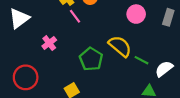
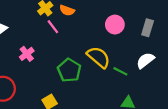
white semicircle: (164, 69) -> (145, 60), moved

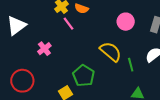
green pentagon: (69, 70) -> (84, 76), moved
green line: (120, 71) -> (131, 65), turned 48

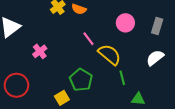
pink line: (68, 24) -> (88, 39), moved
green line: (131, 65) -> (122, 78), moved

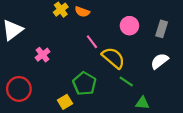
green line: (122, 78) -> (126, 81), turned -40

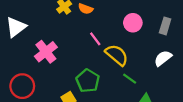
pink cross: (43, 55) -> (46, 52), size x1.5

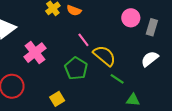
pink circle: (133, 23) -> (131, 18), moved
green pentagon: (88, 81) -> (76, 68), moved

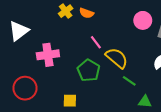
pink cross: (35, 53) -> (48, 55), turned 30
yellow square: (57, 99) -> (70, 101), turned 32

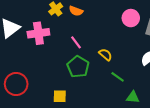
pink line: (96, 42) -> (76, 42), moved
pink cross: (48, 55) -> (38, 33), moved
yellow semicircle: (117, 58) -> (105, 55), size x0.6

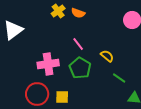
pink cross: (38, 33) -> (48, 64), moved
red circle: (16, 84) -> (37, 94), moved

